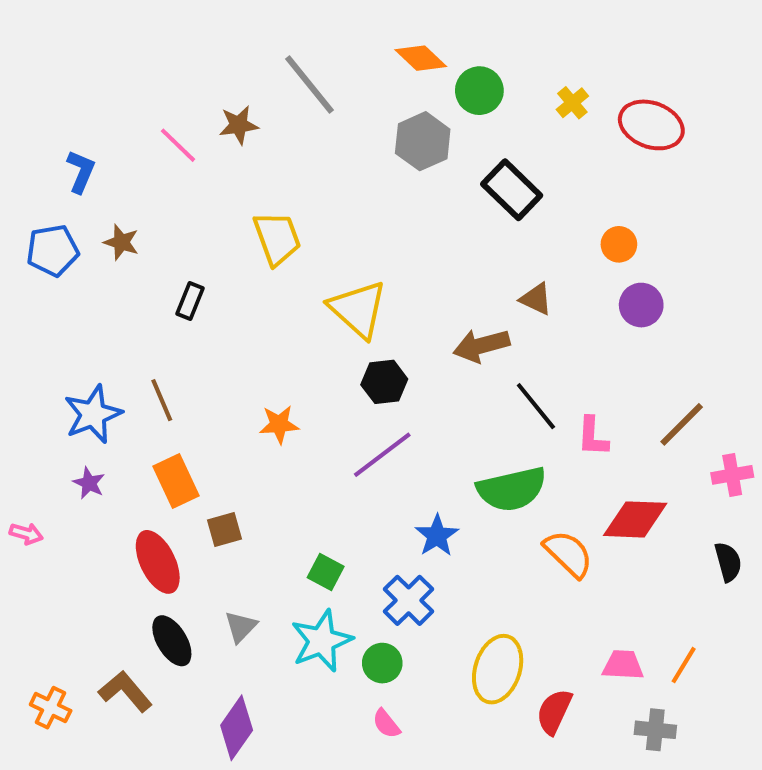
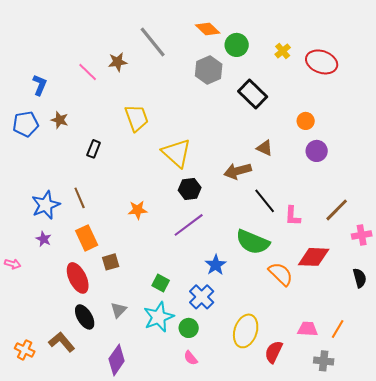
green semicircle: (512, 489) -> (253, 242), turned 36

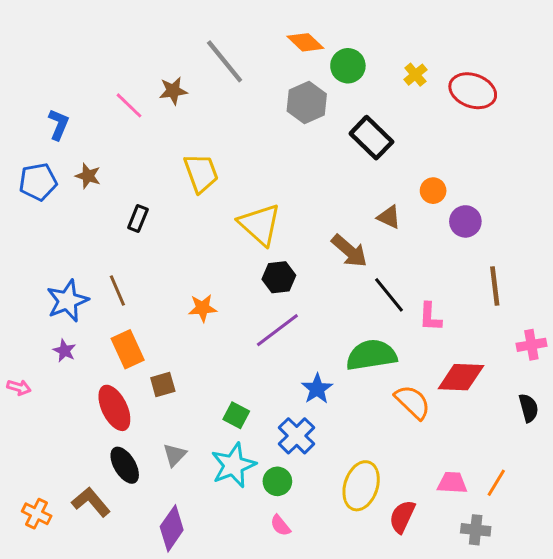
orange circle: (306, 121) -> (433, 191), moved
brown arrow: (238, 171) -> (349, 251), turned -124
brown line: (337, 210) -> (495, 286), moved, turned -52
green semicircle: (253, 242) -> (371, 355), turned 148

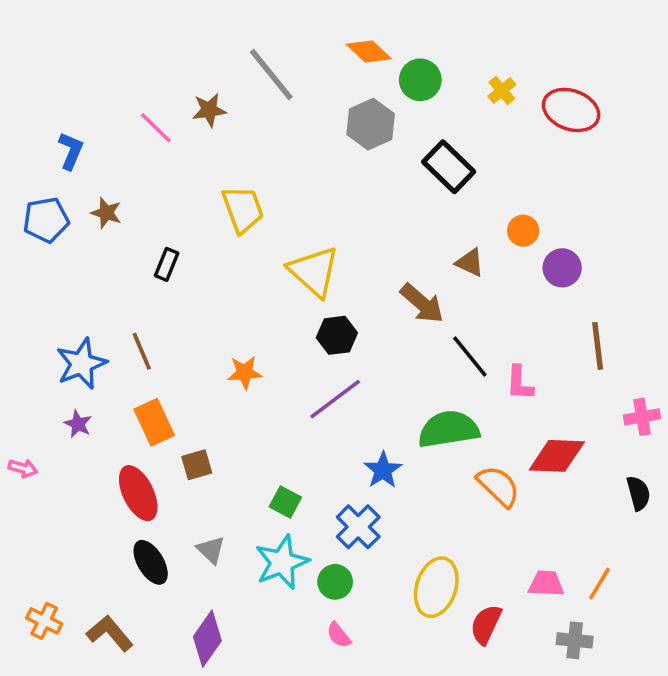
gray triangle: (175, 455) -> (211, 550), turned -30
brown L-shape: (91, 502) -> (110, 633), moved

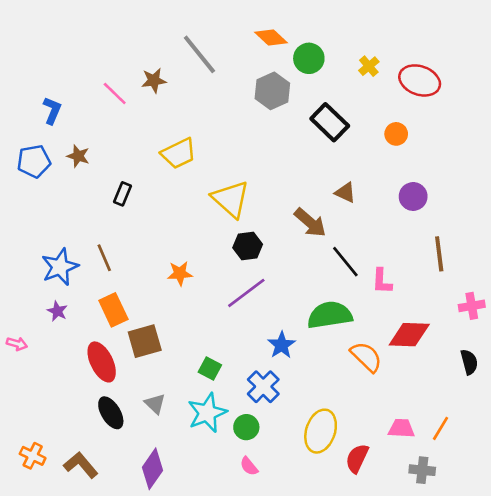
yellow trapezoid: (243, 209) -> (179, 153), turned 84
orange circle: (523, 231) -> (396, 134), moved
brown square: (197, 465) -> (145, 341), size x1.5

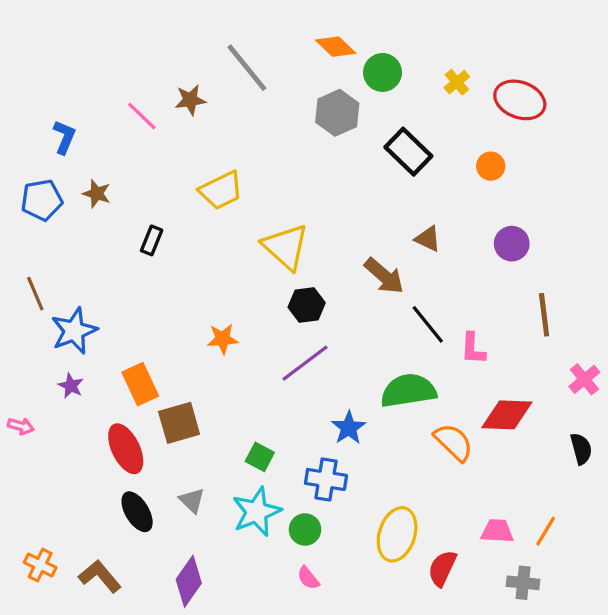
brown line: (104, 258) -> (35, 294), moved
pink cross: (472, 306) -> (584, 379), turned -30
blue cross: (263, 387) -> (326, 479), turned -36

